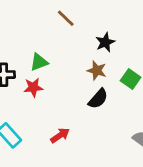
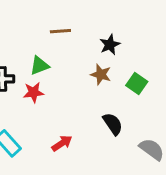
brown line: (66, 18) -> (60, 31), moved, turned -48
black semicircle: (98, 99) -> (113, 124), moved, turned -75

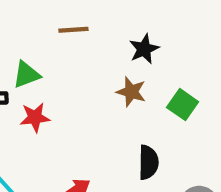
green triangle: (39, 66) -> (26, 75), moved
black semicircle: (113, 124) -> (148, 162), turned 35

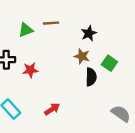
green triangle: (26, 75) -> (26, 30), moved
black semicircle: (148, 162) -> (91, 77), moved

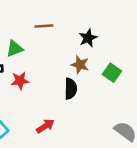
green triangle: (26, 30) -> (15, 49), moved
black semicircle: (91, 77) -> (71, 89), moved

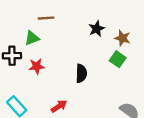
brown line: (44, 26) -> (46, 18), moved
brown star: (80, 65) -> (122, 38), moved

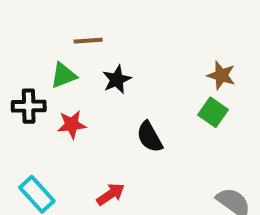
black star: (97, 29) -> (117, 79), moved
black semicircle: (81, 73) -> (150, 137), turned 150

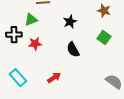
brown star: (221, 75) -> (104, 11), moved
black star: (117, 79) -> (70, 22), moved

